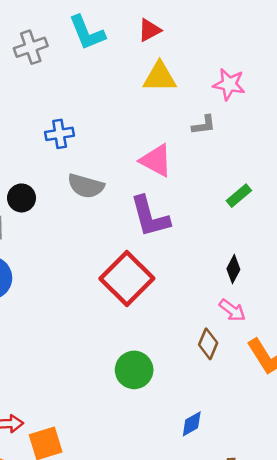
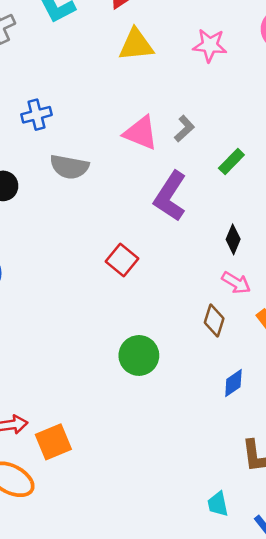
gray L-shape: (204, 125) -> (184, 129), moved, turned -30
purple L-shape: (150, 217) -> (170, 196), moved, turned 54
red square: (127, 278) -> (122, 260), size x0.6
blue diamond: (192, 424) -> (233, 383), moved

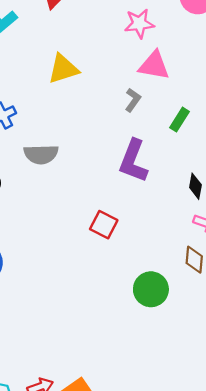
yellow triangle: (136, 45) -> (63, 69), moved
pink triangle: (141, 133) -> (154, 65), moved
green circle: (139, 355) -> (151, 289), moved

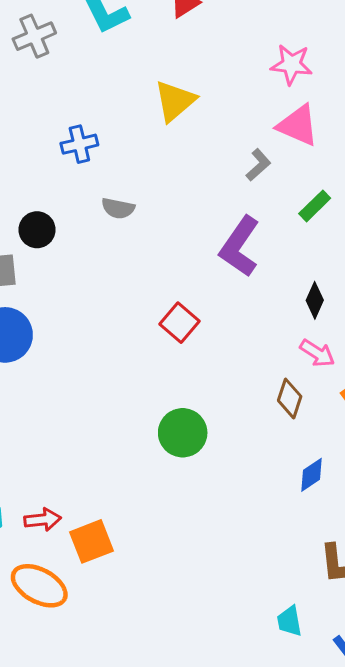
yellow triangle: (63, 69) -> (175, 101), turned -36
gray semicircle: (41, 154) -> (118, 208), size x0.7
green circle: (151, 289) -> (183, 433), moved

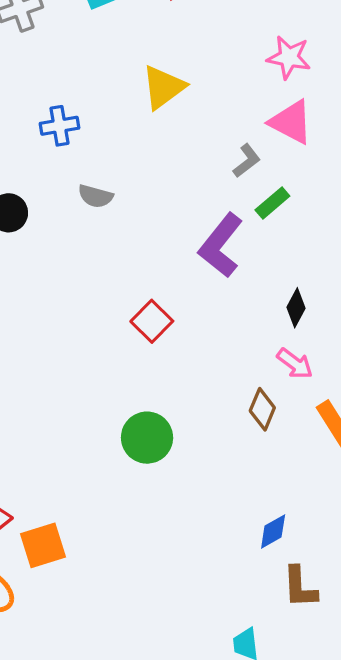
green rectangle: (315, 206) -> (272, 203), moved
blue diamond: (312, 475) -> (273, 531), moved

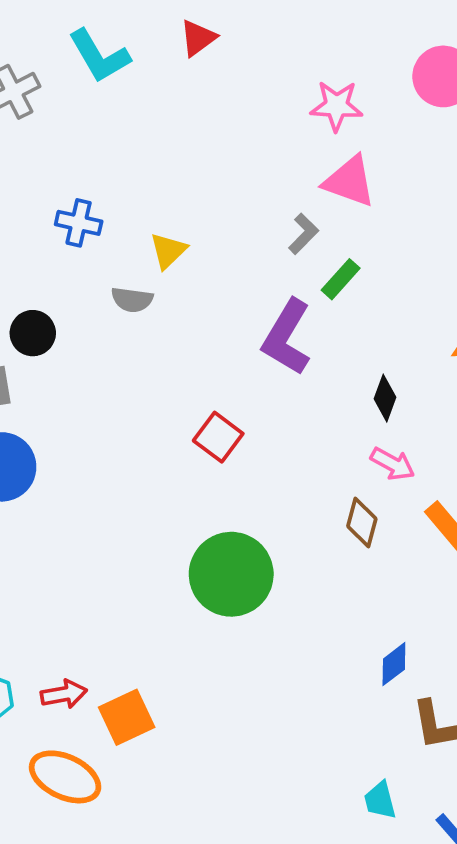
yellow triangle: (163, 87) -> (168, 251), moved, size x0.7
blue cross: (59, 126) -> (79, 223), turned 30
green circle: (147, 438) -> (231, 574), size x1.4

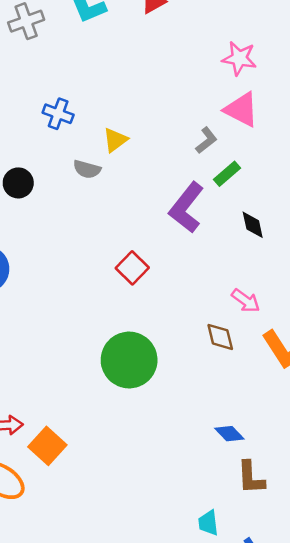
black diamond: (385, 398) -> (253, 225), moved, turned -40
brown diamond: (362, 522) -> (220, 337), turned -36
blue diamond: (394, 664) -> (229, 434), turned 76
orange square: (127, 717) -> (47, 446), turned -30

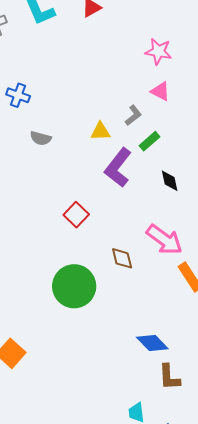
pink triangle: (241, 110) -> (160, 91), size x0.7
yellow triangle: (115, 140) -> (100, 131), moved, turned 35
pink arrow: (246, 301) -> (164, 240), size x1.6
brown diamond: (220, 337) -> (122, 258), moved
blue diamond: (229, 434) -> (152, 343), size x1.4

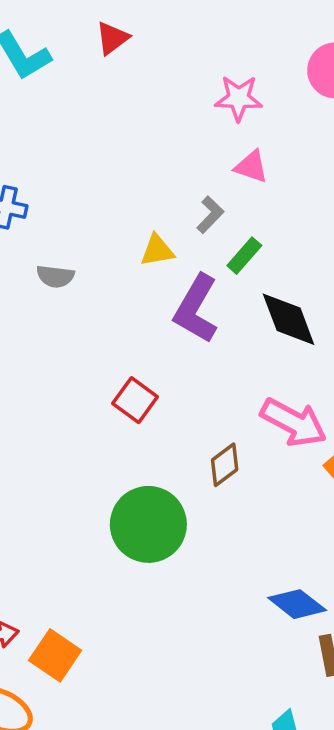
black diamond: (170, 181) -> (289, 319), size x1.6
brown diamond: (122, 258) -> (225, 465), turned 75

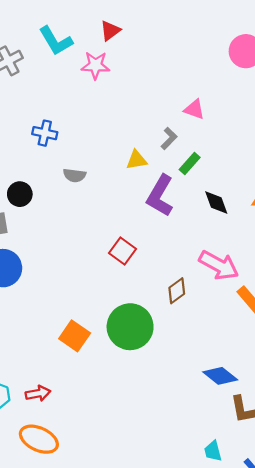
pink star: (239, 98) -> (95, 65), moved
black diamond: (289, 319) -> (216, 202), size x0.7
orange square: (55, 655) -> (75, 336), moved

